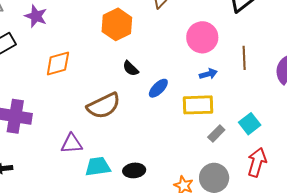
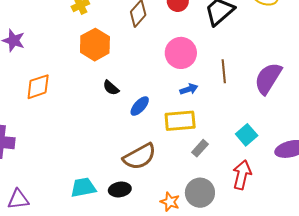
brown semicircle: (104, 106) -> (140, 157), moved
cyan square: (250, 124) -> (247, 135), moved
purple triangle: (72, 144) -> (18, 199), moved

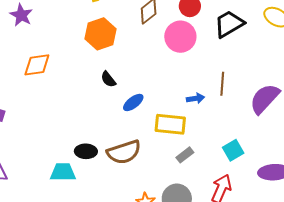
pink circle: (181, 53) -> (180, 37), moved
blue arrow: (189, 89) -> (196, 98), moved
black ellipse: (120, 189) -> (86, 151), moved

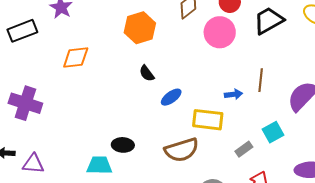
cyan square: (233, 150) -> (273, 132), moved
brown semicircle: (124, 152) -> (182, 150), moved
gray rectangle: (185, 155) -> (244, 149), moved

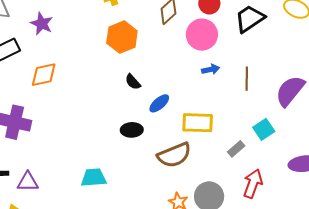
orange diamond: (76, 58) -> (44, 75), moved
blue arrow: (234, 94) -> (211, 69), moved
black ellipse: (123, 145) -> (132, 130), moved

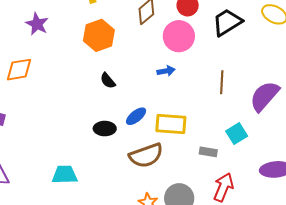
purple star: (42, 24) -> (37, 24), moved
blue arrow: (211, 69) -> (166, 71), moved
blue ellipse: (159, 103) -> (136, 116), moved
gray rectangle: (236, 149) -> (208, 152), turned 48

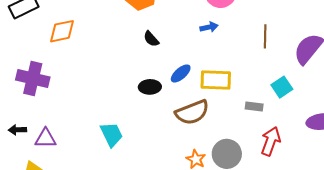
cyan trapezoid: (65, 175) -> (112, 134), turned 68

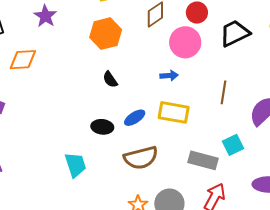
yellow rectangle: (216, 80) -> (174, 112), moved
gray rectangle: (254, 106) -> (203, 160), size x1.6
cyan trapezoid: (112, 134) -> (75, 165), moved

